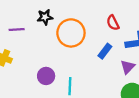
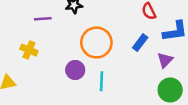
orange circle: (71, 33) -> (96, 43), moved

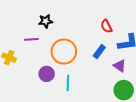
purple line: (43, 19) -> (31, 39), moved
purple triangle: (165, 60) -> (120, 66), turned -40

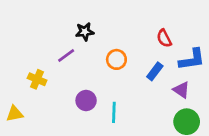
purple line: (31, 39) -> (66, 55), turned -32
orange circle: (64, 52) -> (116, 59), moved, size x0.6

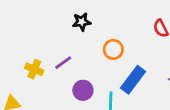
purple line: (66, 55) -> (63, 63), moved
blue rectangle: (155, 71) -> (133, 80), moved, size x1.5

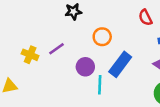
purple circle: (83, 90) -> (85, 67), moved

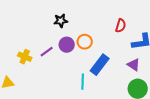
red semicircle: (145, 18) -> (121, 26), turned -136
purple circle: (85, 67) -> (67, 45), moved

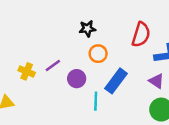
black star: (61, 21) -> (87, 29), moved
red semicircle: (121, 26) -> (141, 35), size x1.5
purple circle: (67, 45) -> (77, 79), moved

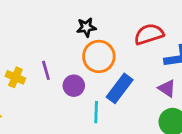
red semicircle: (141, 35) -> (149, 34), turned -125
orange circle: (98, 54) -> (99, 56), size x1.5
purple line: (53, 66) -> (46, 70), turned -70

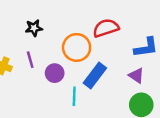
black star: (86, 27) -> (34, 28), moved
red semicircle: (149, 34) -> (106, 28), moved

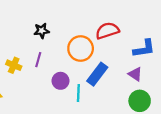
purple line: (30, 60) -> (38, 60), turned 32
purple circle: (55, 73) -> (61, 81), moved

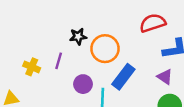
black star: (42, 31) -> (78, 36), moved
red semicircle: (107, 31) -> (153, 23), moved

